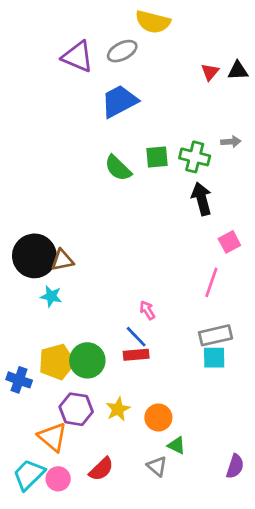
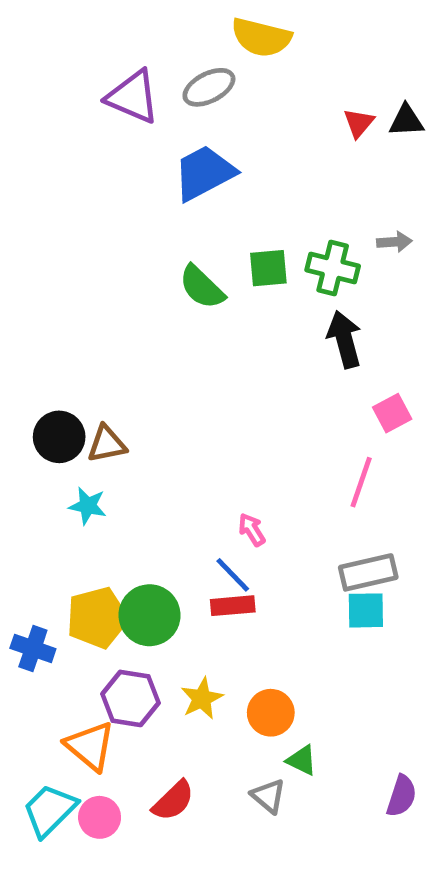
black circle: (34, 256) -> (59, 437), size x0.7

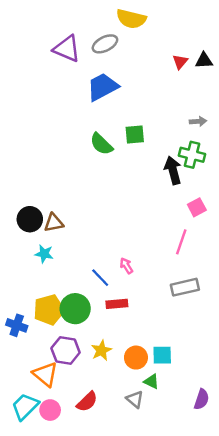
green cross: (333, 268) -> (192, 155), moved
blue line: (233, 575) -> (100, 278), moved
cyan square: (366, 610) -> (162, 355), moved

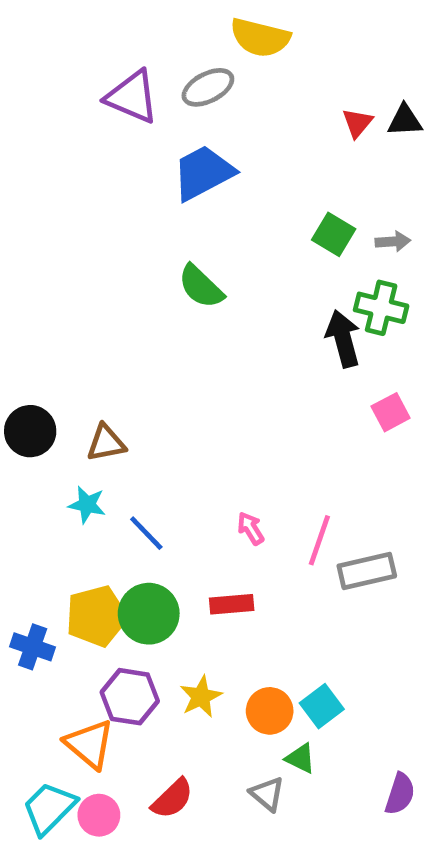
green square: (135, 135) -> (334, 234), moved, turned 36
black circle: (30, 219) -> (30, 431), moved
pink line: (181, 242) -> (319, 540), moved
blue line: (100, 278) -> (146, 533), moved
cyan square: (162, 355) -> (322, 706), turned -36

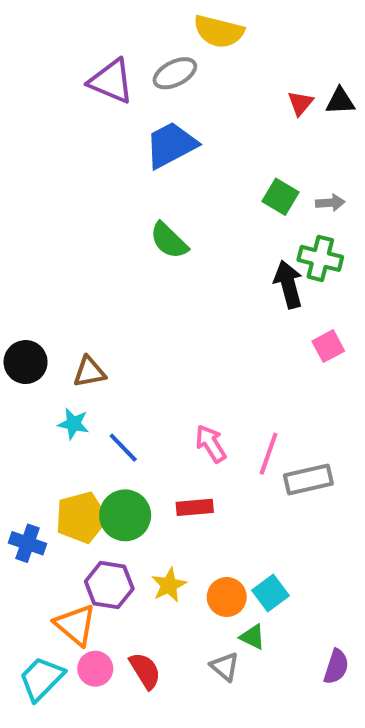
pink arrow: (251, 528) -> (211, 444), size x1.4
red semicircle: (172, 799) -> (145, 671), turned -78
pink circle: (99, 815) -> (95, 669), moved

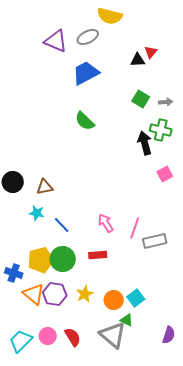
black triangle: (340, 101) -> (138, 60), moved
orange triangle: (75, 625) -> (34, 294), moved
gray triangle: (225, 667) -> (113, 335), size x1.8

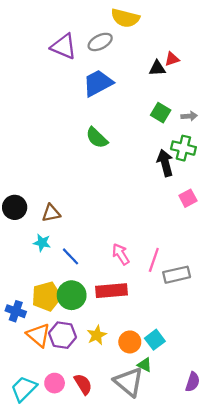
red triangle: (151, 52) -> (172, 59), turned 32
red rectangle: (98, 255) -> (112, 291), size x1.5

